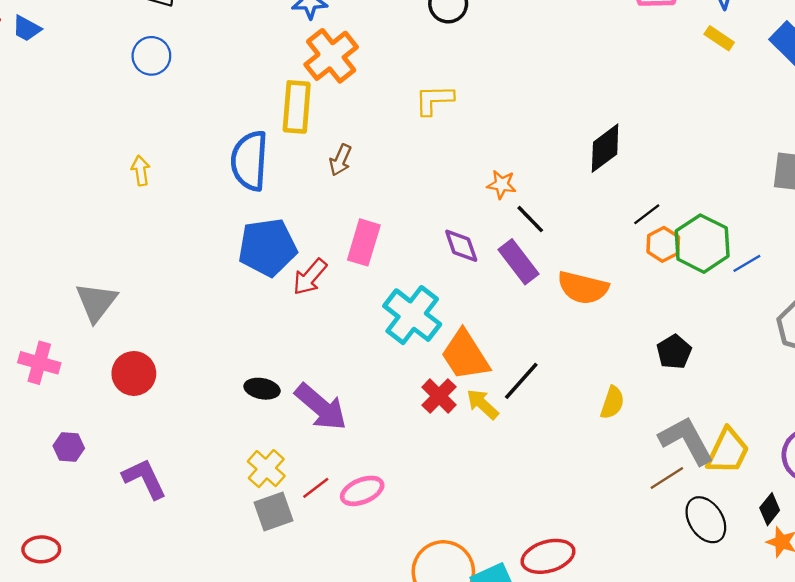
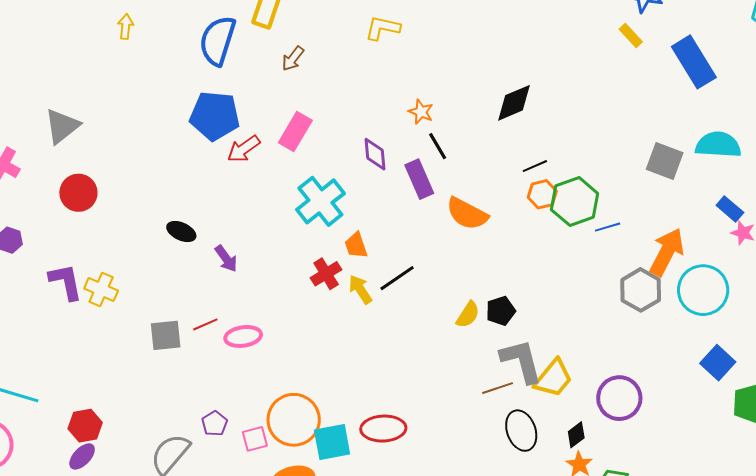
black pentagon: (674, 352) -> (501, 311), moved
orange trapezoid: (465, 355) -> (356, 245), size x0.6
purple arrow: (321, 407) -> (226, 259), size x0.6
yellow cross: (266, 469) -> (101, 290), moved, turned -32

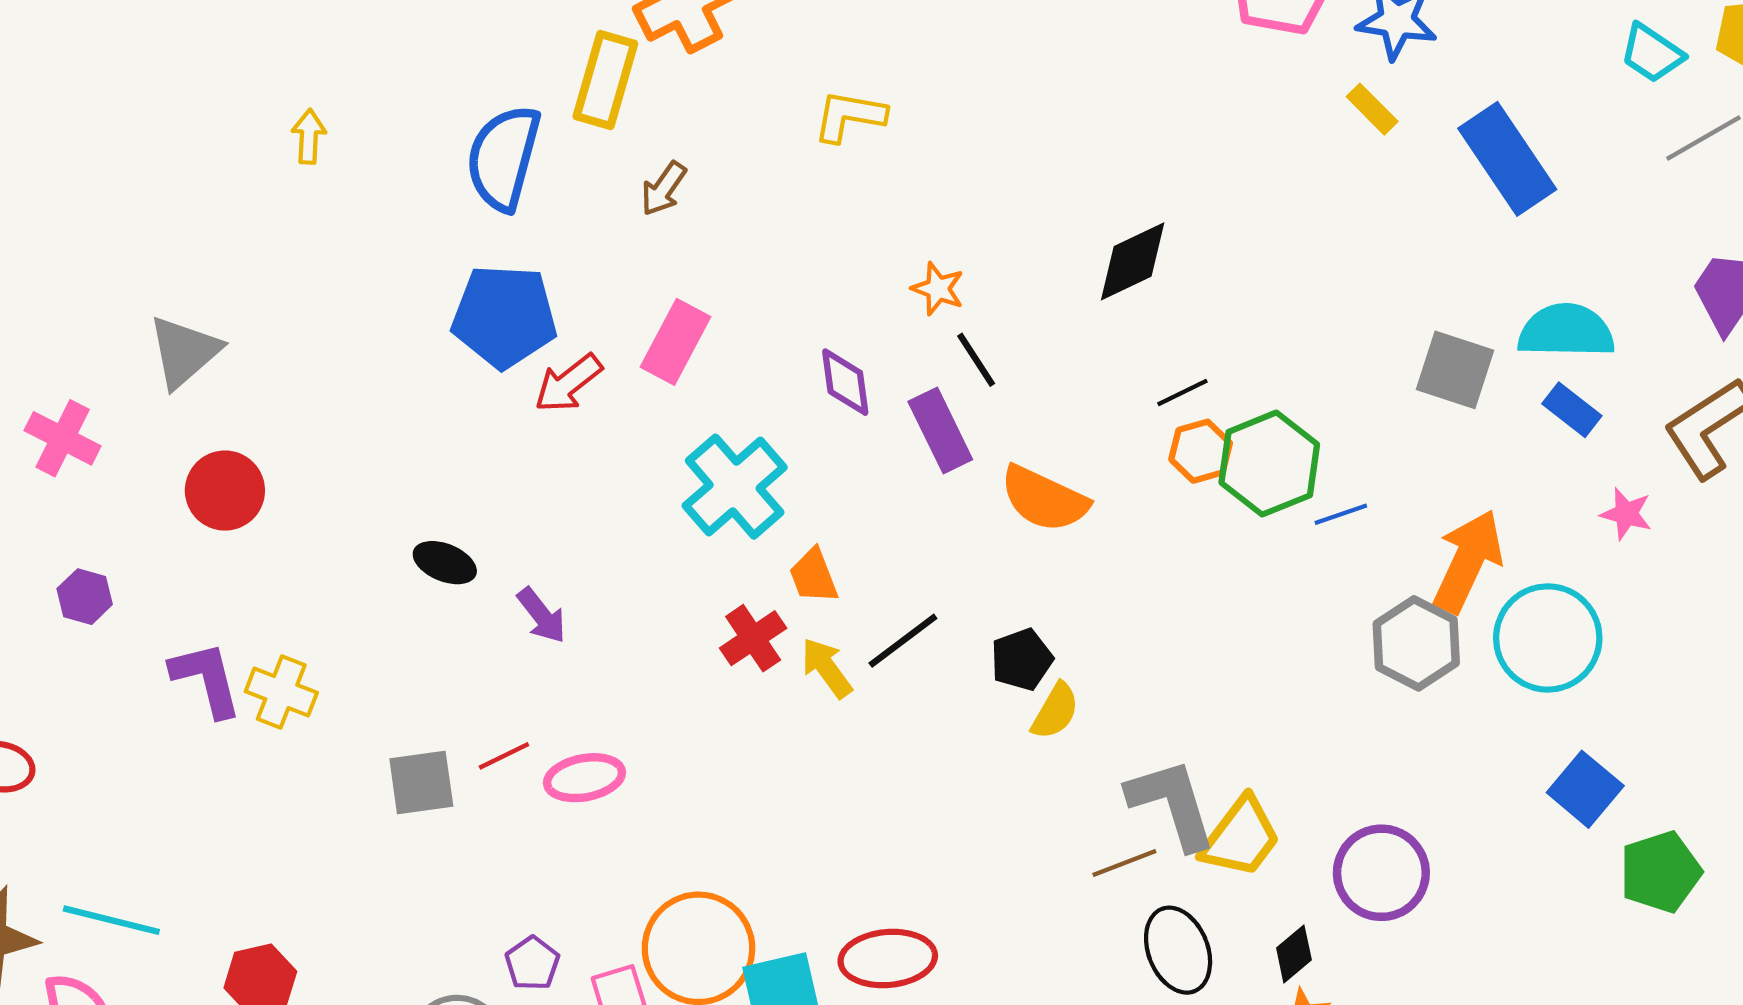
blue rectangle: (730, 209) -> (1572, 410), moved
black pentagon: (501, 311) -> (1022, 660), moved

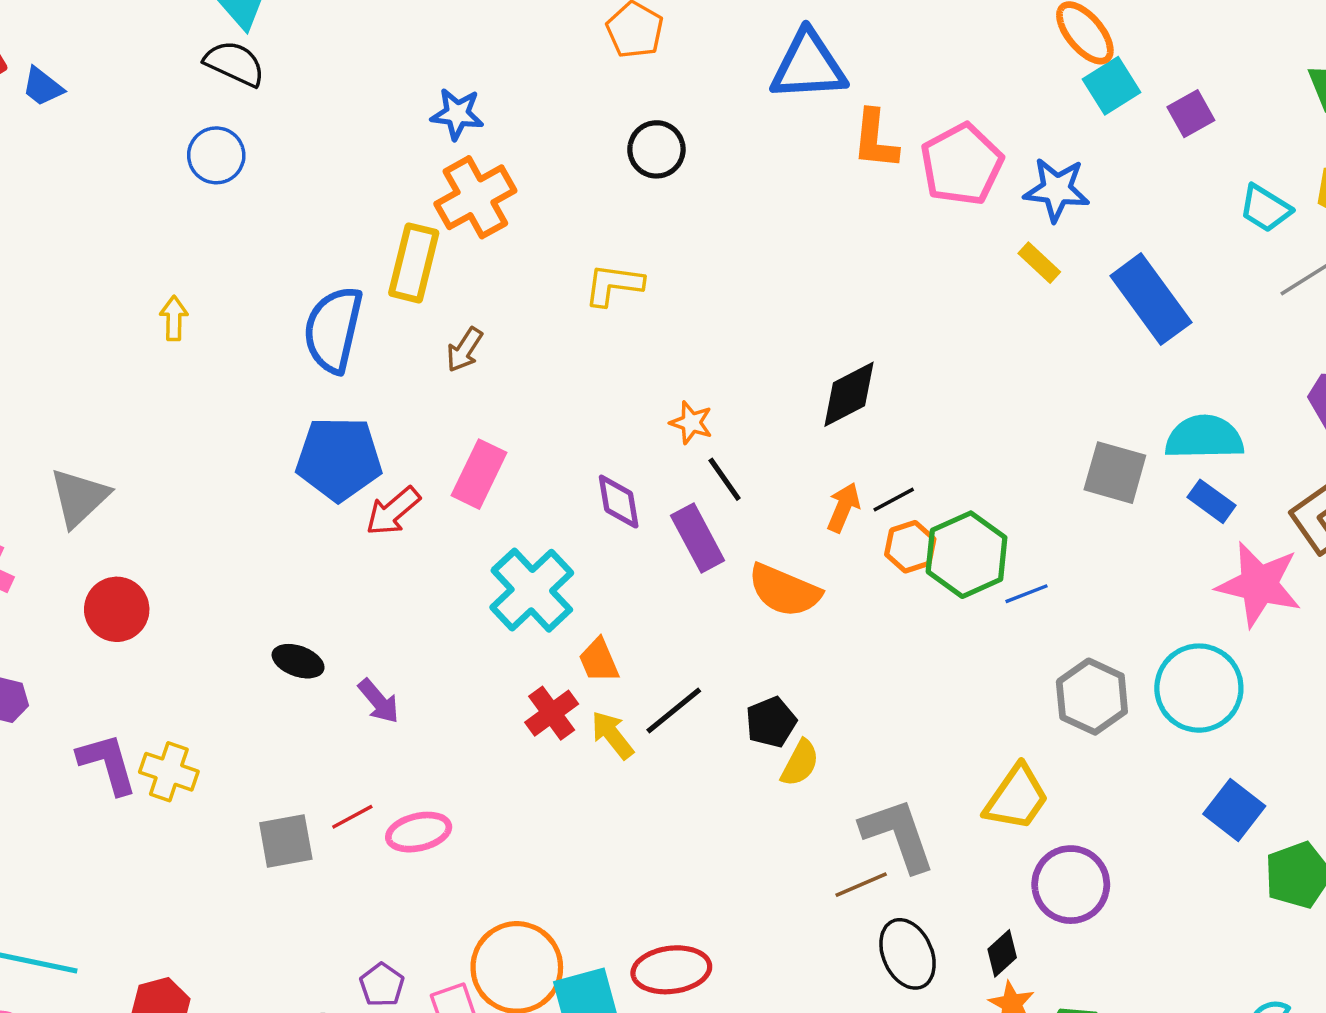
pink star: (1626, 514) -> (1259, 584), size x2.0
orange arrow: (1468, 561) -> (843, 507), moved, size x0.6
yellow trapezoid: (1241, 837) -> (1017, 798), moved

